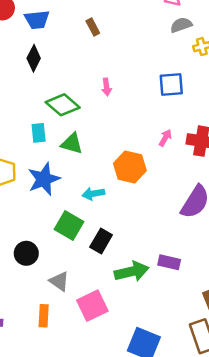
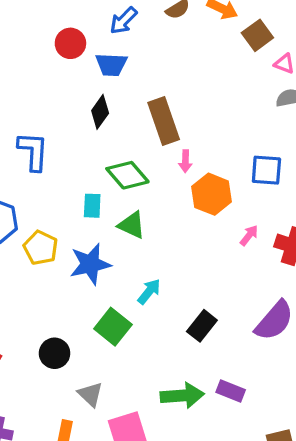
brown rectangle: (93, 27) -> (164, 121), moved, size x2.0
orange hexagon: (130, 167) -> (212, 194), moved
cyan arrow: (93, 194) -> (149, 292), turned 130
black rectangle: (101, 241) -> (202, 326), moved

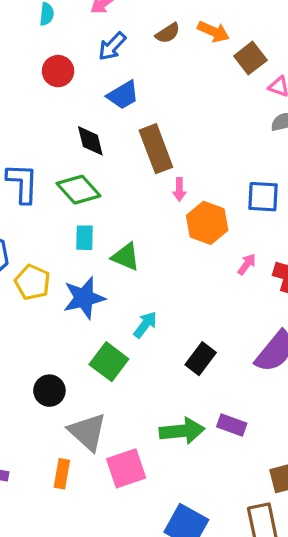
blue trapezoid: (111, 65) -> (123, 95), moved, turned -32
black diamond: (100, 112) -> (90, 141), turned -48
green diamond: (127, 175) -> (78, 190), moved
gray triangle: (90, 394) -> (87, 432), size x1.5

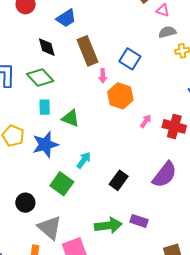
blue square: (263, 197) -> (130, 59), moved, turned 30

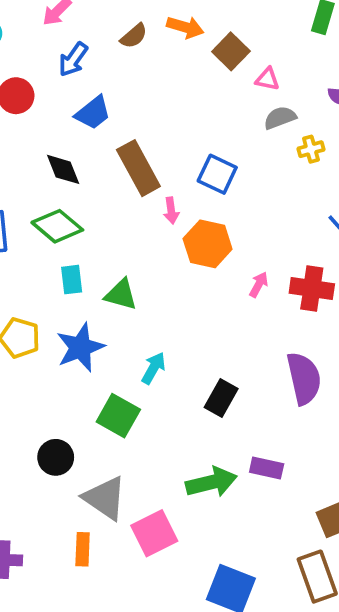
purple semicircle: (165, 175) -> (304, 378), turned -44

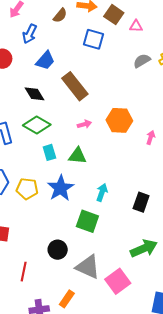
gray semicircle: (280, 118) -> (142, 61), moved
blue square: (217, 174) -> (94, 39), moved
pink arrow: (171, 211) -> (84, 124), moved, turned -88
orange rectangle: (83, 549) -> (67, 299), moved, turned 42

